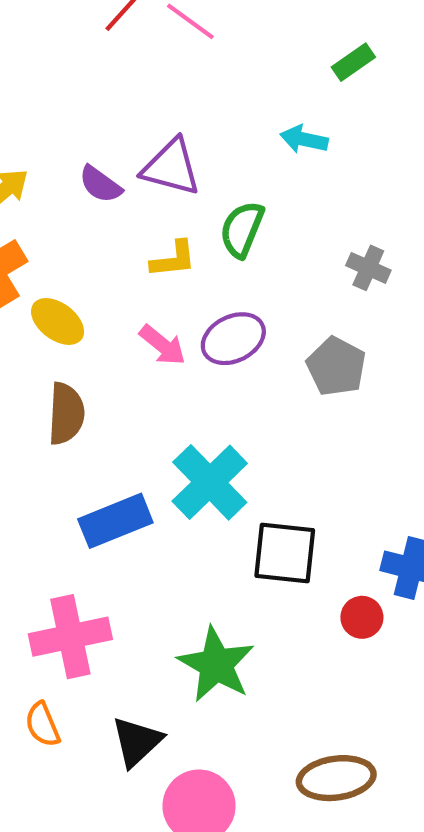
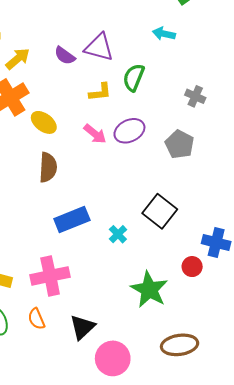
cyan cross: (210, 482) -> (118, 234), moved, size x0.5
black square: (285, 553) -> (160, 211), moved, turned 32
green star: (216, 664) -> (149, 290), moved

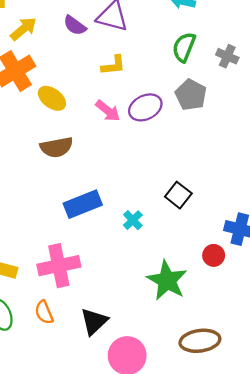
green semicircle: (134, 78) -> (184, 47), moved
gray cross: (195, 96) -> (227, 56), moved
gray pentagon: (180, 144) -> (191, 95), moved
brown semicircle: (48, 167) -> (57, 147), turned 76
black square: (160, 211) -> (178, 195), size x0.7

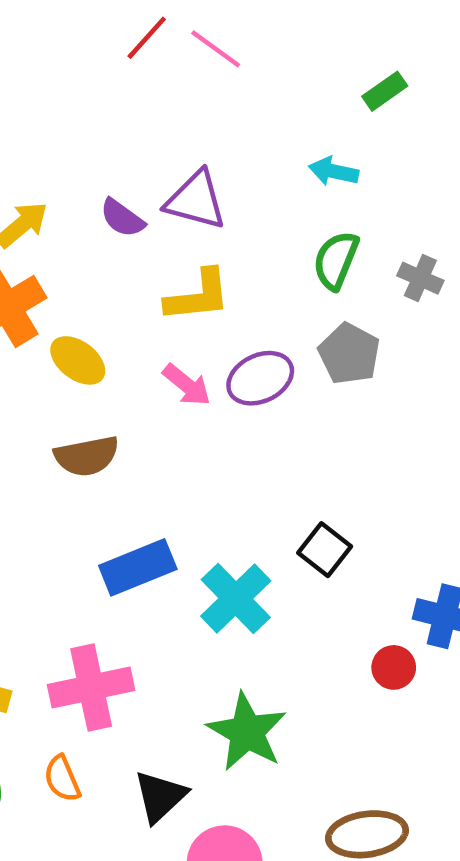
yellow L-shape: (113, 65) -> (198, 296), size x1.4
cyan cross: (133, 220) -> (236, 598), size x1.8
green star: (167, 280) -> (247, 732), moved

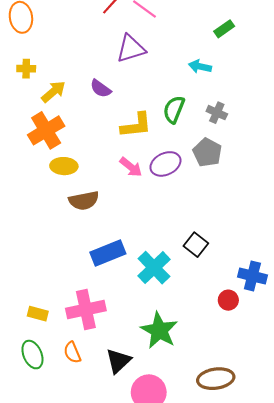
purple triangle: (196, 200) -> (131, 49), moved, turned -32
green semicircle: (336, 260) -> (174, 109), moved
gray cross: (420, 278) -> (217, 113), moved
yellow ellipse: (78, 360) -> (64, 166), moved, turned -35

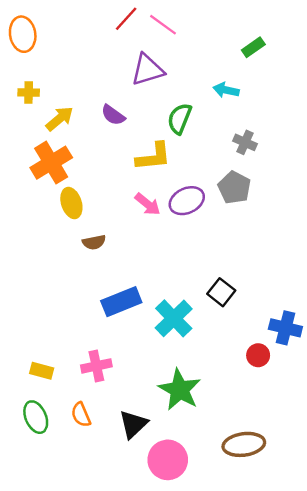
green semicircle: (174, 109) -> (180, 119), moved
yellow ellipse: (64, 166) -> (71, 203), turned 70
brown semicircle: (84, 201) -> (94, 242), size x0.7
pink cross: (86, 310) -> (96, 366), size x0.7

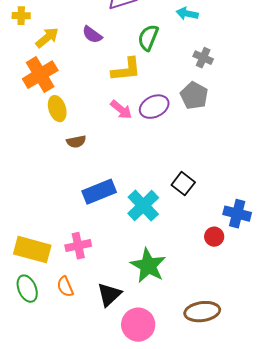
yellow rectangle: (42, 371) -> (32, 250), size x1.8

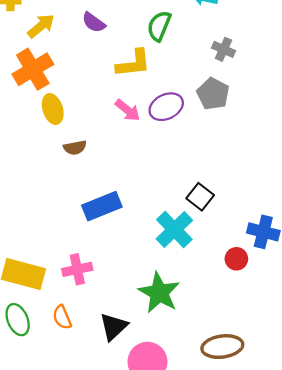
cyan cross: (143, 206) -> (174, 230), moved

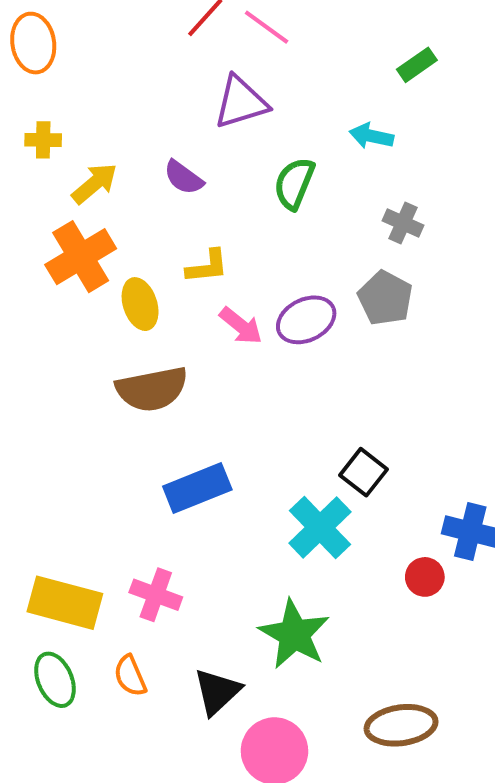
yellow L-shape: (133, 63) -> (207, 266), moved, size x0.7
yellow ellipse: (53, 109) -> (140, 304), moved
brown semicircle: (75, 148) -> (152, 389), size x1.8
pink cross: (77, 269) -> (156, 595), turned 32

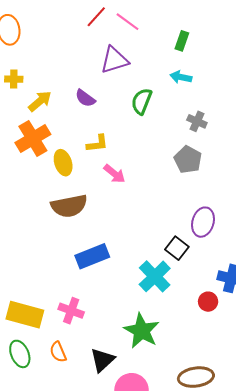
green rectangle: (417, 65) -> (182, 41), moved, turned -36
purple ellipse: (306, 320) -> (203, 222), moved, turned -48

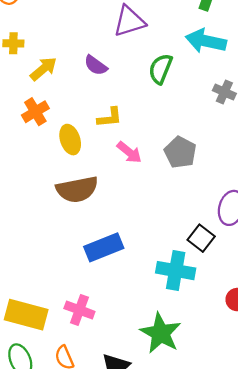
cyan arrow: (181, 77) -> (206, 41), size x1.6
orange cross: (33, 138) -> (35, 112), size x0.7
gray pentagon: (188, 160) -> (180, 152), moved
cyan cross: (155, 276) -> (176, 271), turned -36

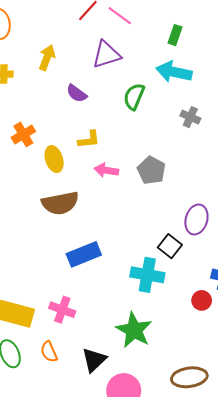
yellow arrow: (43, 69) -> (47, 58), moved, turned -30
pink arrow: (129, 152) -> (106, 170), turned 150

